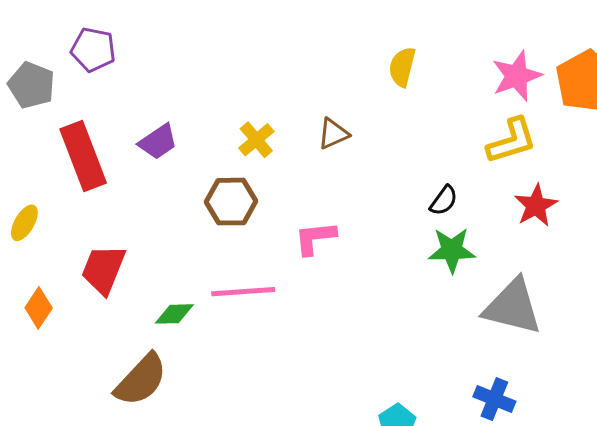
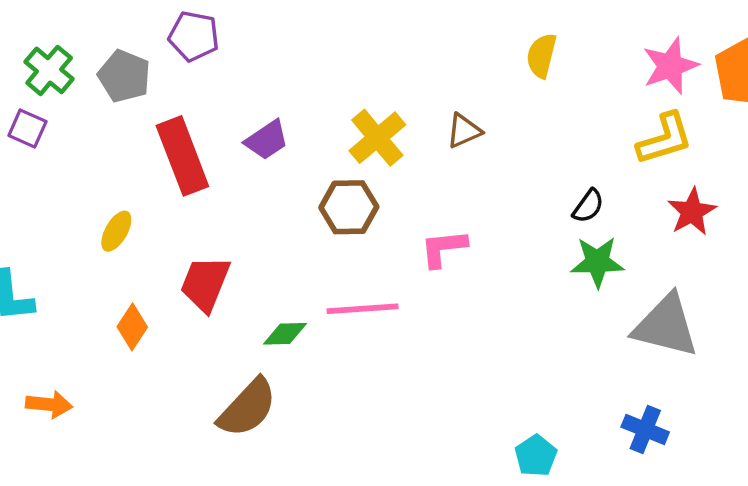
yellow cross: (256, 140) -> (377, 138), size x1.4

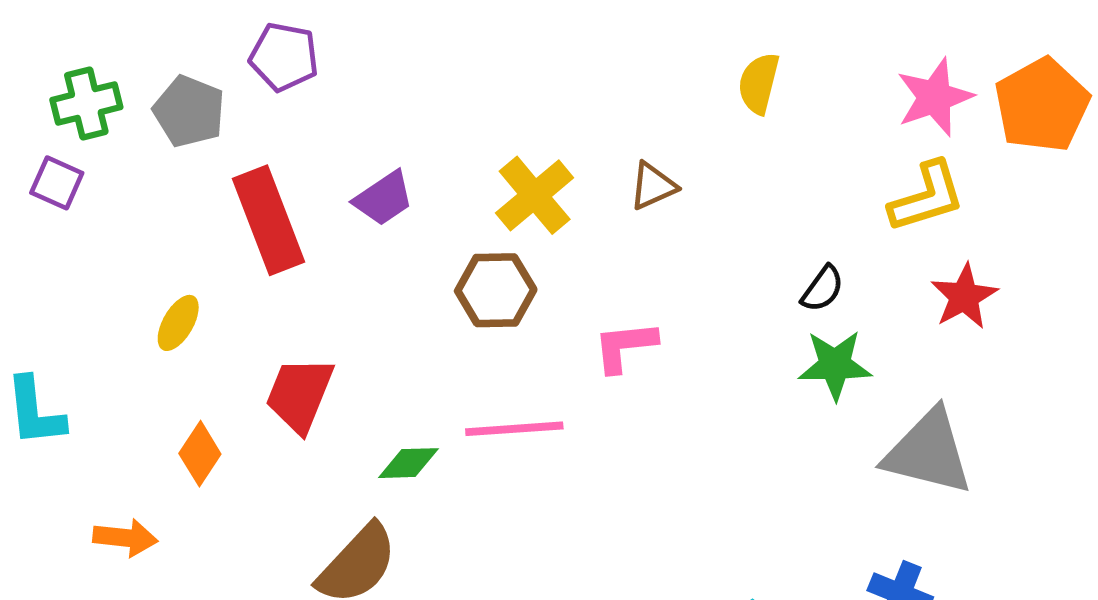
green cross: (49, 70) -> (86, 104), turned 36
orange arrow: (49, 404) -> (125, 538), moved

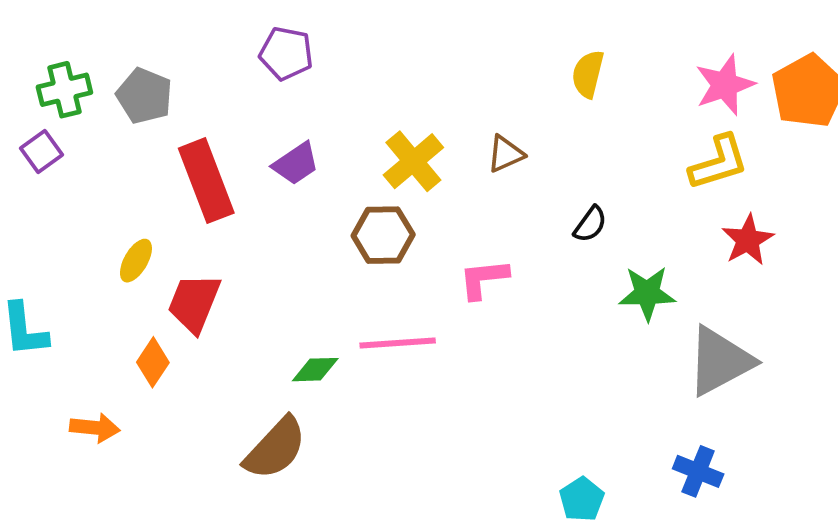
purple pentagon: (284, 57) -> (286, 53), moved
purple square: (57, 183) -> (41, 152), turned 30
black semicircle: (823, 289) -> (590, 224), moved
red trapezoid: (300, 395) -> (194, 303), moved
gray triangle: (928, 452) -> (720, 361), turned -42

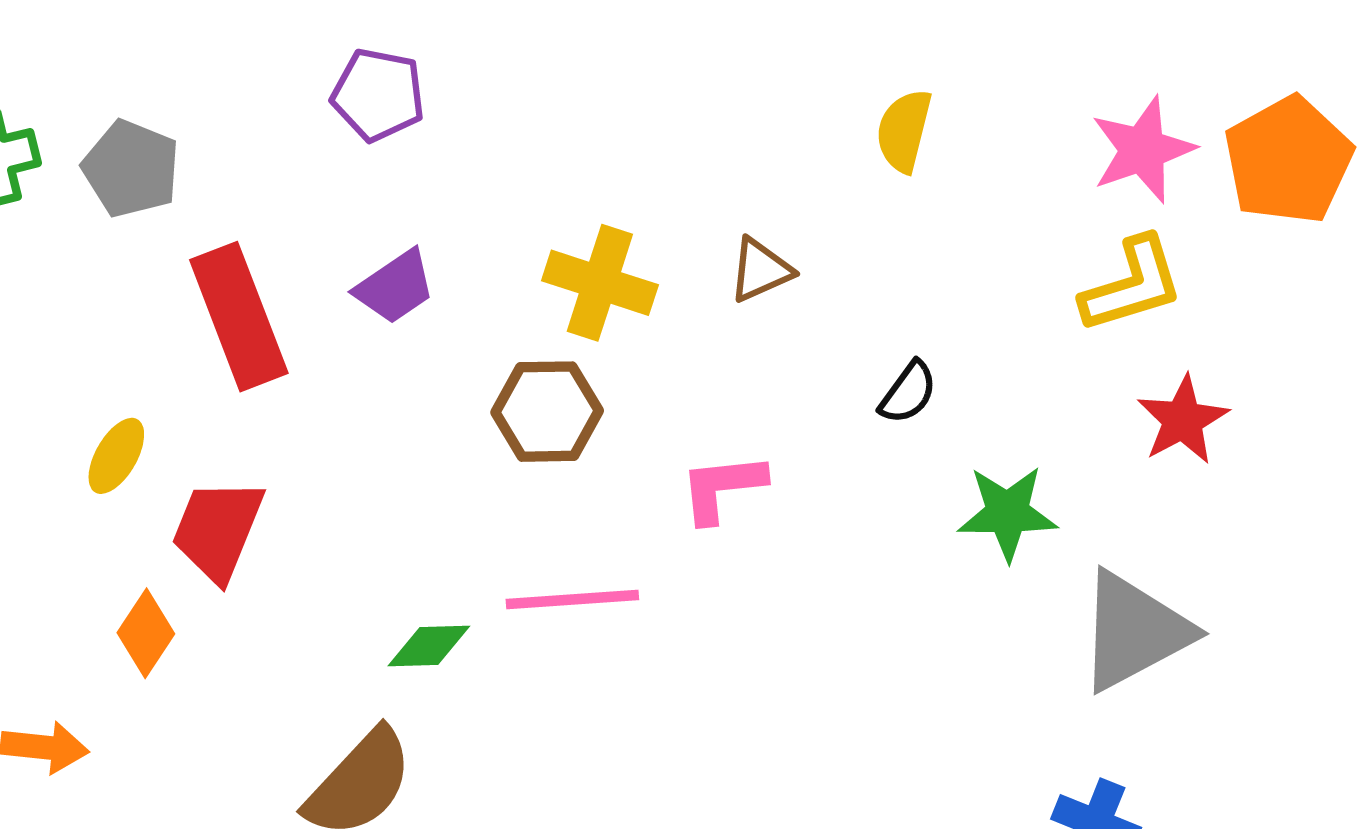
yellow cross: (413, 161) -> (600, 283), turned -32

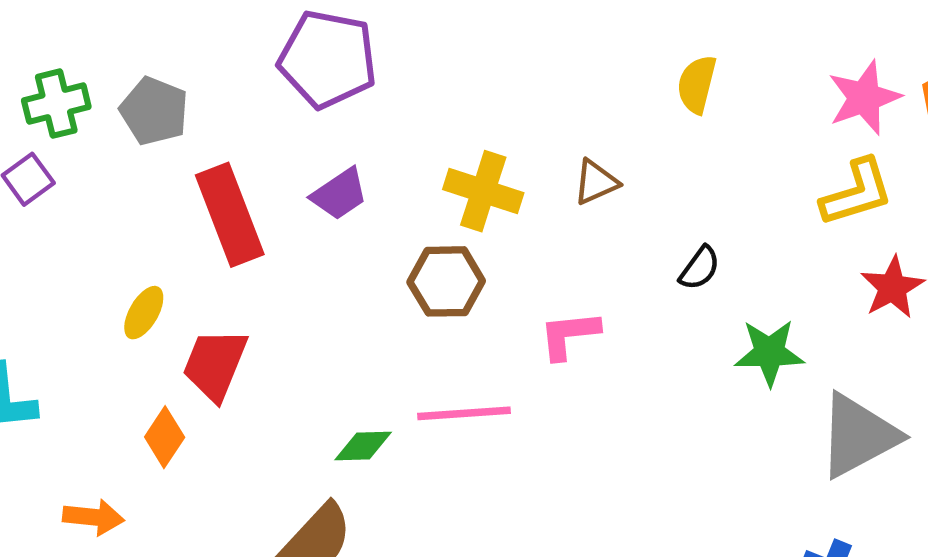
purple pentagon: (378, 95) -> (328, 59), size x1.5

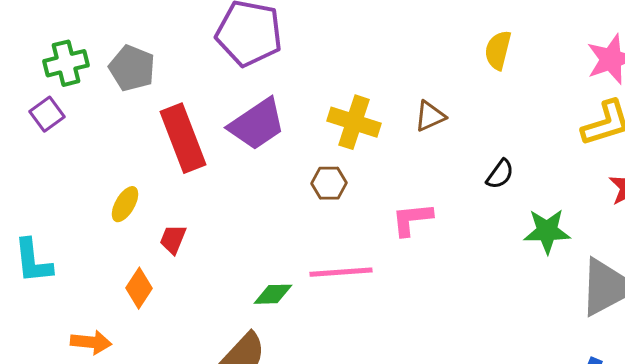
purple trapezoid: (339, 194) -> (257, 124), size x1.5
brown hexagon: (446, 281) -> (329, 183), size x0.7
red trapezoid: (215, 364) -> (173, 239), size x0.6

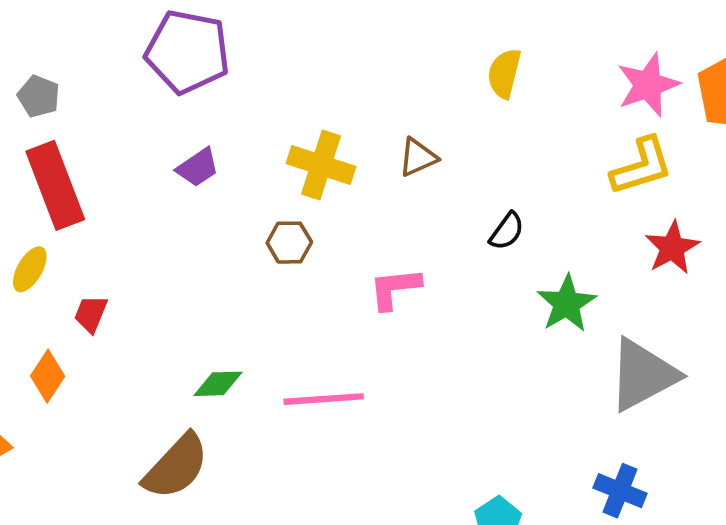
gray pentagon: (132, 68) -> (39, 96), size x0.7
purple trapezoid: (257, 124) -> (198, 168), size x0.6
red rectangle: (183, 138) -> (55, 185), moved
green star: (547, 231) -> (567, 304), turned -30
pink line: (341, 272) -> (324, 399), moved

